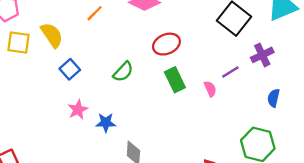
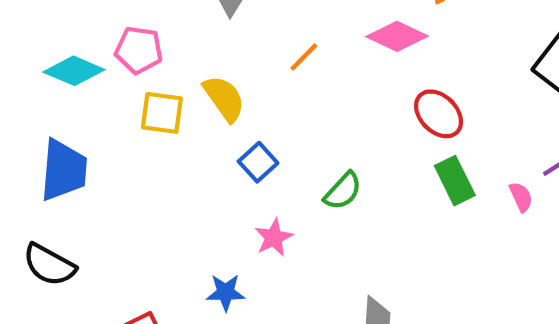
red ellipse: (166, 44) -> (439, 114), turned 68
green semicircle: (123, 72) -> (343, 191), moved
blue star: (106, 123) -> (226, 292), moved

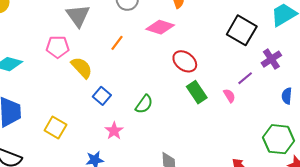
pink pentagon: (139, 50) -> (58, 47), moved
yellow square: (162, 113) -> (55, 127), moved, turned 30

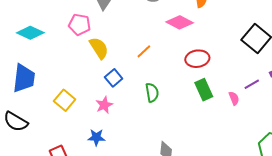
orange line: (117, 43) -> (144, 51), moved
red ellipse: (185, 61) -> (197, 59), turned -55
green semicircle: (144, 104) -> (152, 93), turned -54
pink star: (114, 131) -> (104, 105), moved

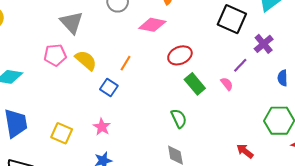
yellow semicircle: (99, 48) -> (86, 60), moved
blue square: (114, 78) -> (109, 88), moved
green semicircle: (152, 93) -> (179, 118), moved

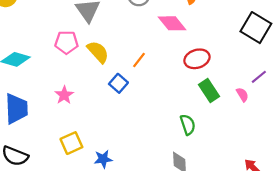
pink diamond: (152, 25) -> (172, 23), turned 32
pink star: (102, 127) -> (64, 95), moved
yellow square: (62, 133) -> (71, 143), moved, turned 35

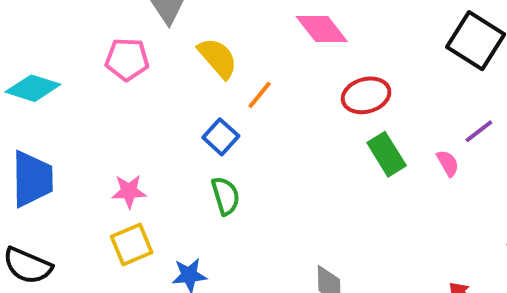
yellow semicircle: (98, 52) -> (218, 58), moved
pink star: (64, 95) -> (129, 191), moved, turned 30
green semicircle: (188, 125) -> (226, 196), moved

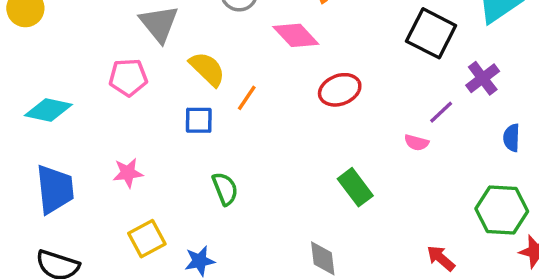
blue square: (221, 137) -> (199, 120), moved, turned -36
green rectangle: (387, 154) -> (355, 187), moved
pink semicircle: (448, 163) -> (416, 143), turned 140
pink star: (129, 191) -> (128, 173), moved

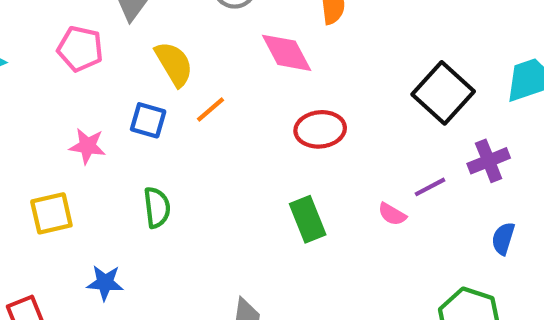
pink star: (128, 173) -> (87, 146), moved
green rectangle: (355, 187) -> (308, 219), moved
yellow square: (147, 239) -> (51, 213), moved

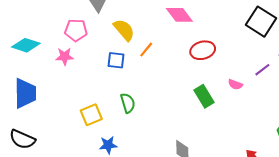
pink star: (87, 146) -> (65, 56), moved
yellow square: (51, 213) -> (91, 115), moved
pink semicircle: (392, 214) -> (235, 85), moved

